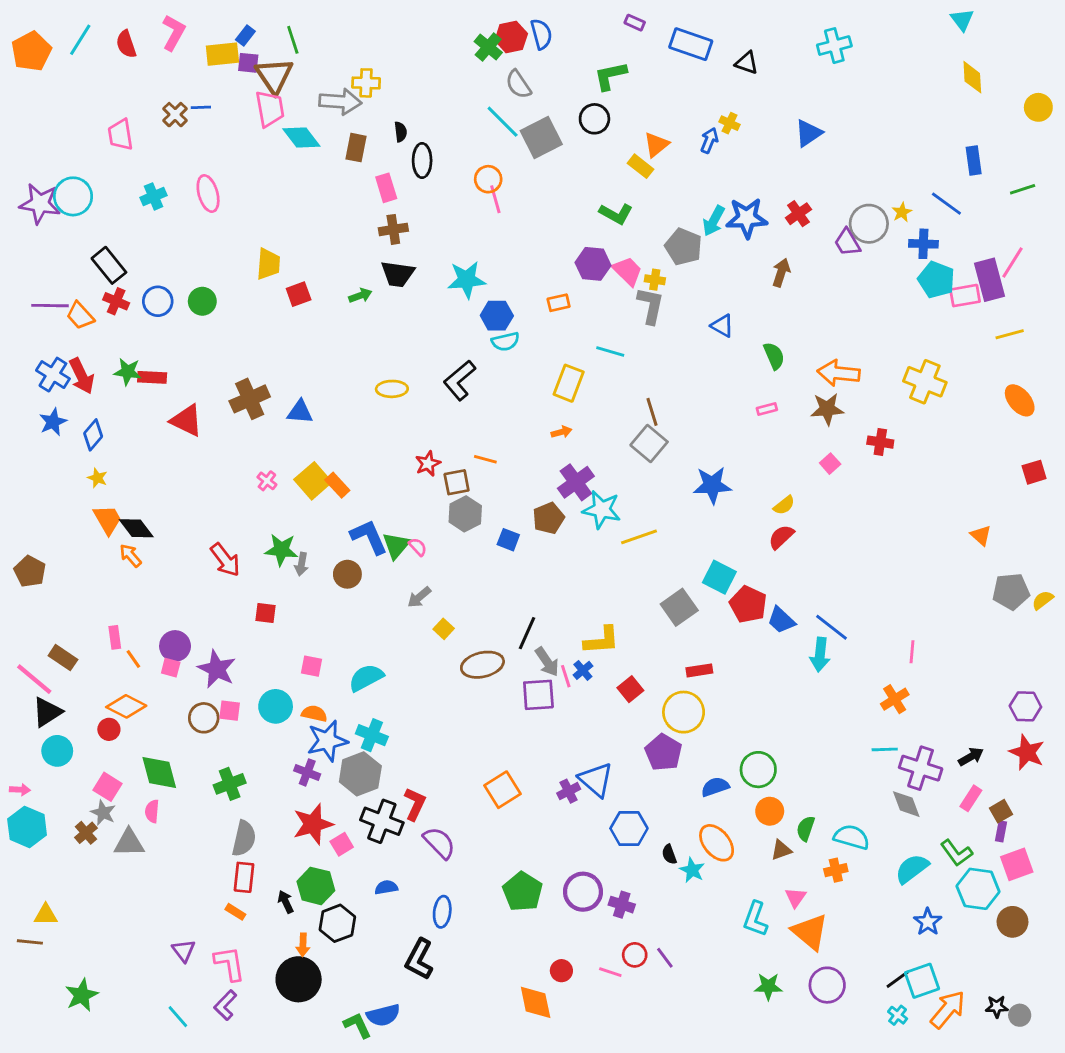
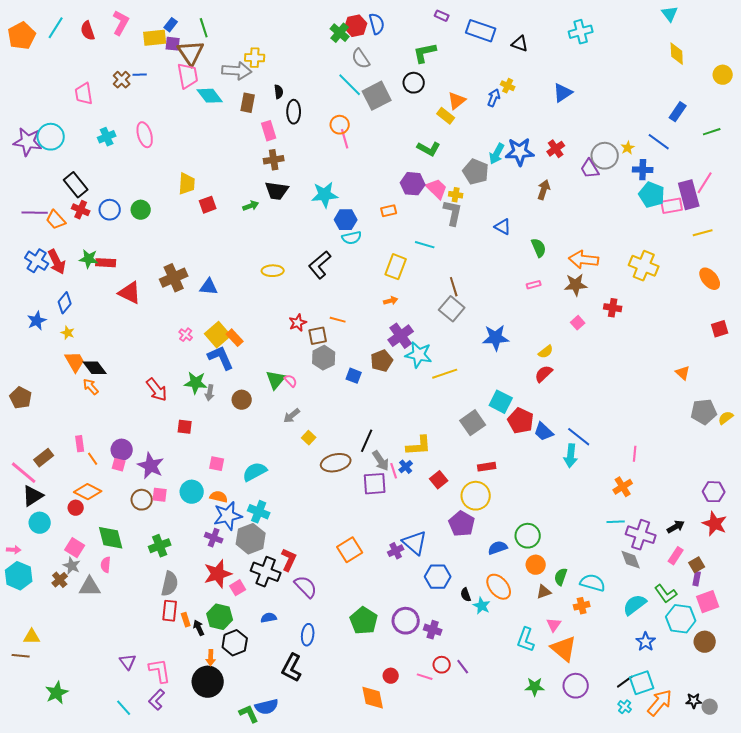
blue rectangle: (974, 160) -> (678, 112), turned 42
blue star: (53, 422) -> (37, 321), moved
blue L-shape: (369, 537) -> (221, 358), moved
brown rectangle: (63, 658) -> (44, 458), turned -72
orange rectangle: (235, 912) -> (186, 620), moved, turned 40

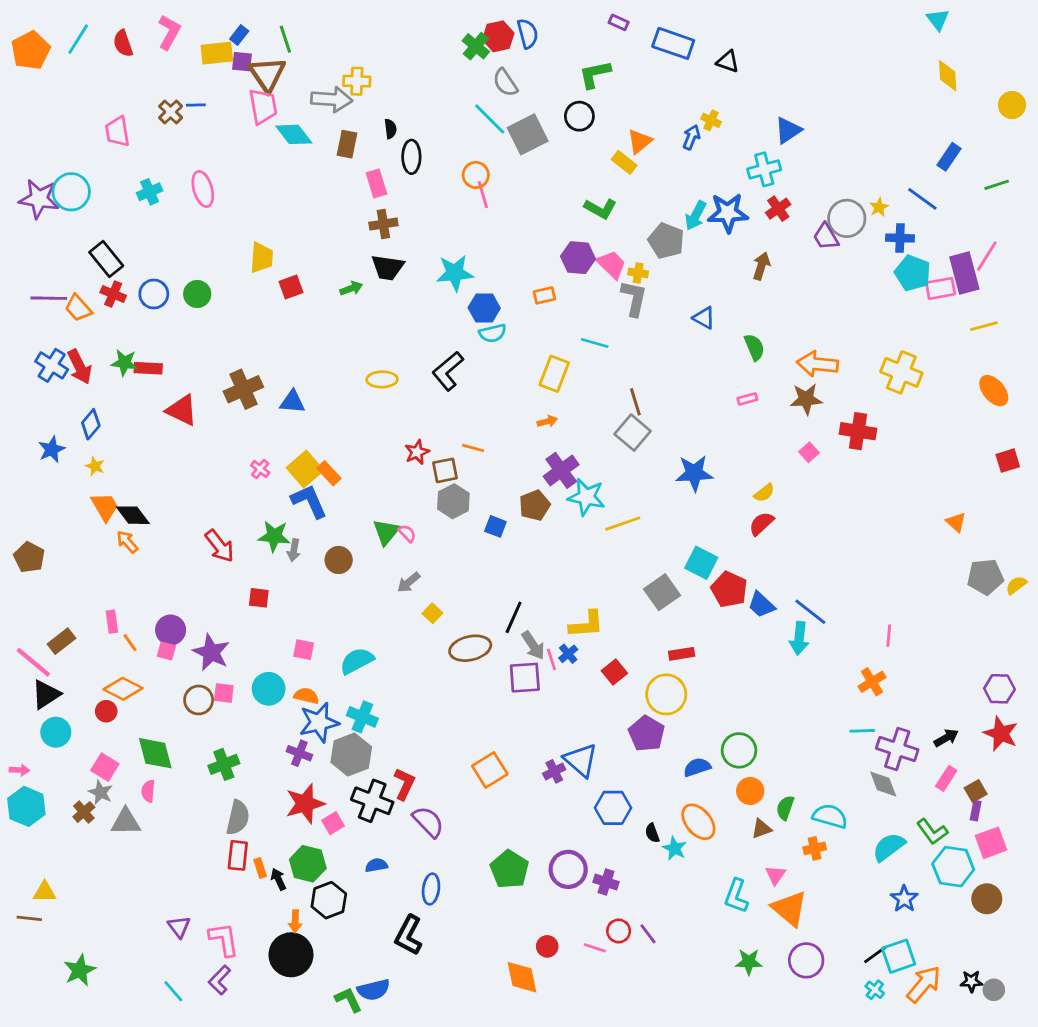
cyan cross: (581, 32) -> (764, 169), moved
red cross: (613, 308) -> (858, 431), size x1.4

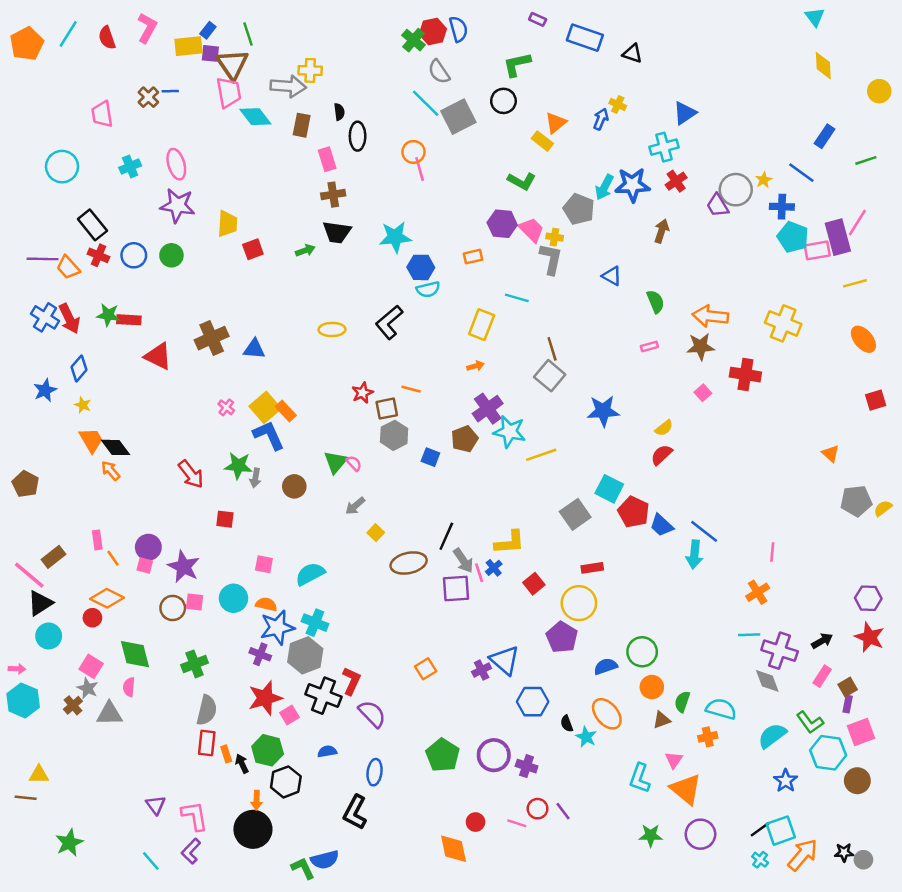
purple star: (39, 199) -> (178, 205), moved
orange square: (490, 770) -> (426, 669), size x0.7

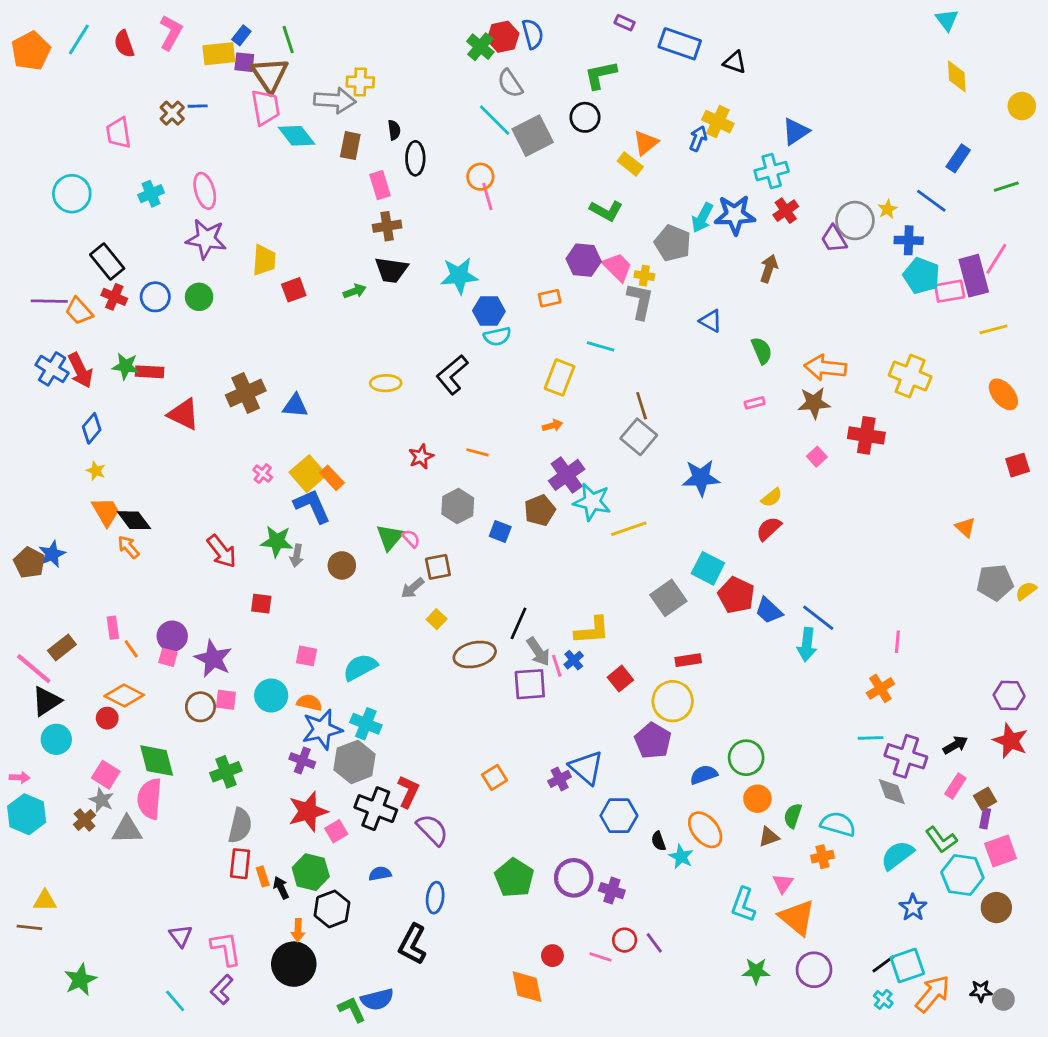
yellow cross: (618, 105) -> (718, 122), size x1.5
blue star: (45, 390) -> (52, 554), moved
brown square: (387, 409) -> (438, 567), moved
pink semicircle: (129, 687) -> (150, 799), size x1.8

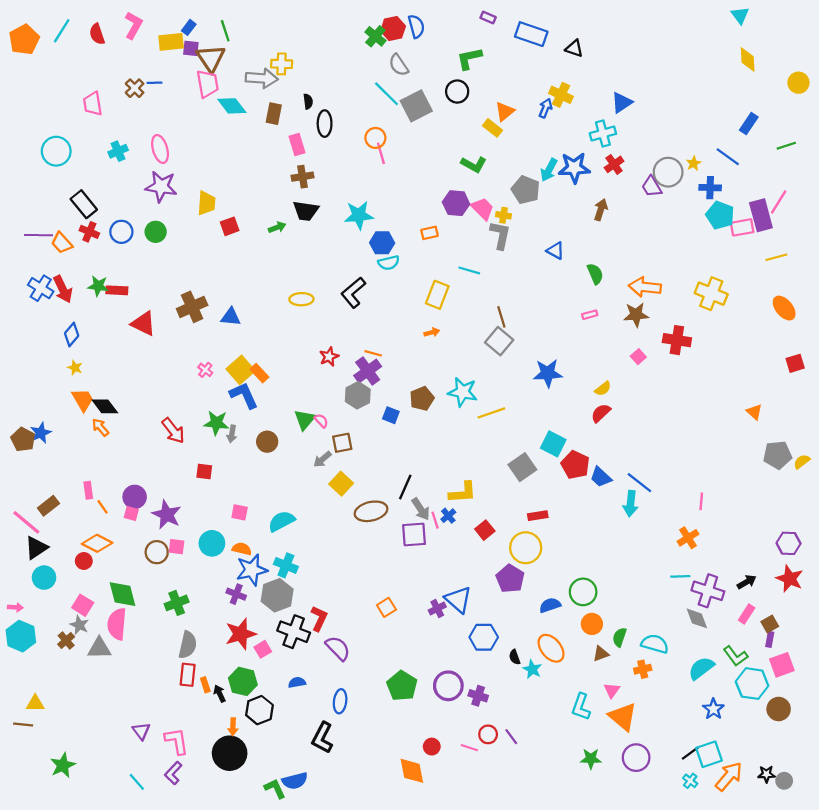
purple cross: (567, 475) -> (368, 371), moved
yellow square: (437, 619) -> (341, 484), size x1.5

